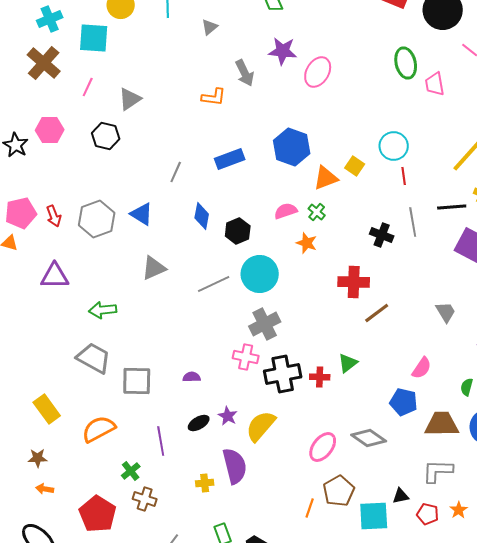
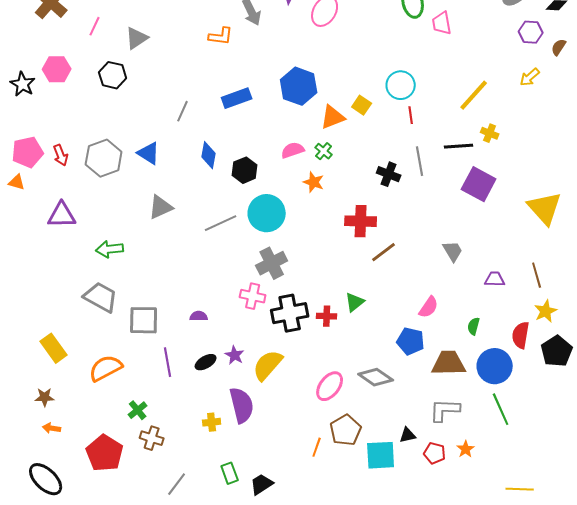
purple line: (161, 441) -> (168, 362), moved

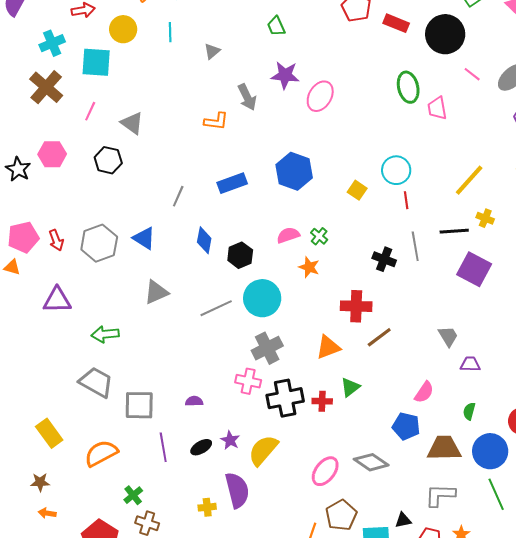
gray triangle: (137, 38) -> (132, 123), turned -50
orange triangle: (333, 117) -> (328, 347), moved
purple trapezoid: (495, 279) -> (470, 364), moved

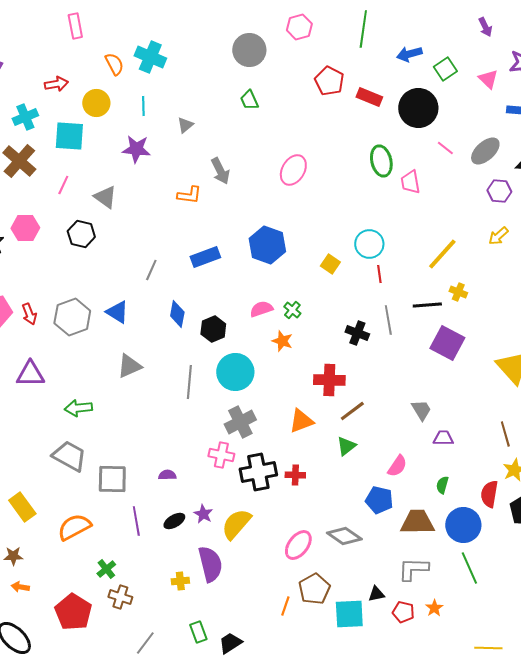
purple star: (285, 75) -> (136, 149), moved
gray line: (216, 308) -> (189, 382), turned -60
green triangle: (350, 387) -> (346, 446), moved

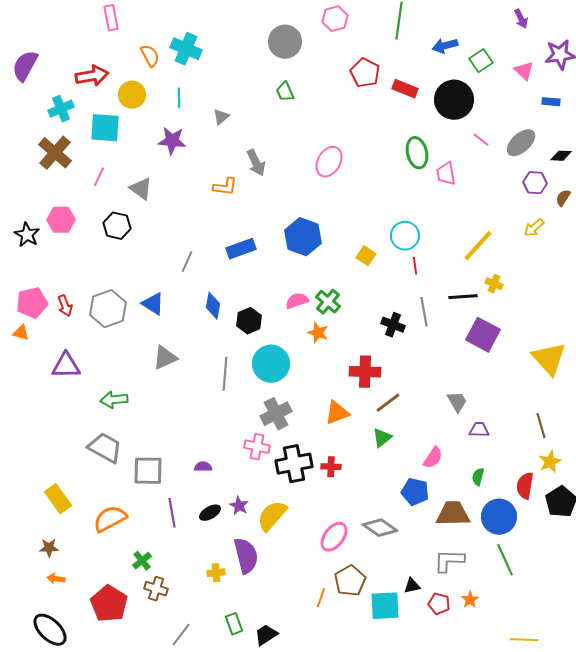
red arrow: (56, 84) -> (92, 76), size x1.4
green cross: (292, 310) -> (328, 302), size x1.4

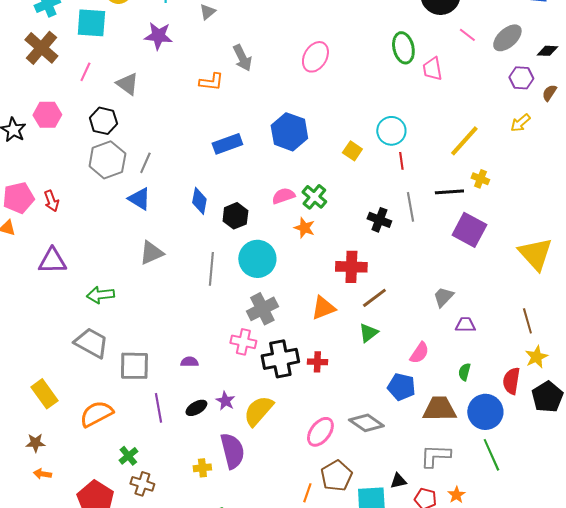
gray line: (187, 262) -> (145, 163), moved
gray hexagon: (108, 309) -> (107, 160), moved
gray trapezoid: (457, 402) -> (443, 297), turned -105

